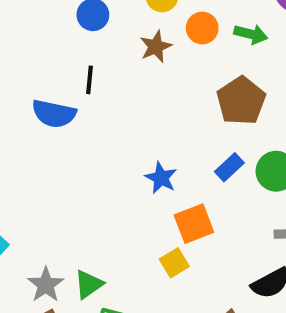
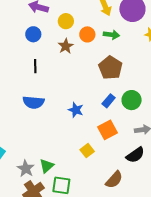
blue semicircle: (54, 114) -> (34, 102), moved
orange square: (194, 224) -> (107, 130), moved

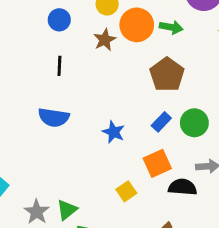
orange circle: (87, 34) -> (137, 25), size x1.5
black semicircle: (135, 155) -> (182, 187), moved, turned -144

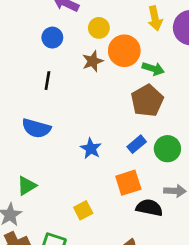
green arrow: (171, 27) -> (153, 69), moved
yellow square: (126, 191) -> (83, 210), moved
green triangle: (67, 210) -> (27, 186), moved

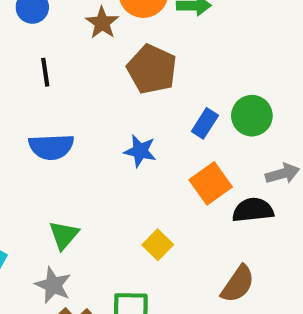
brown pentagon: (147, 101) -> (152, 69), moved

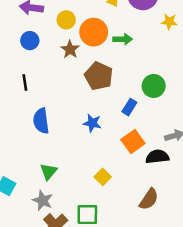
black line: (45, 72) -> (25, 83), moved
green circle: (252, 116) -> (154, 86), moved
blue semicircle: (51, 147) -> (41, 121), turned 85

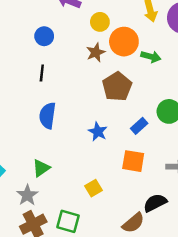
blue circle: (30, 41) -> (44, 36), moved
orange square: (133, 141) -> (133, 161), turned 30
black semicircle: (157, 157) -> (155, 203), moved, turned -35

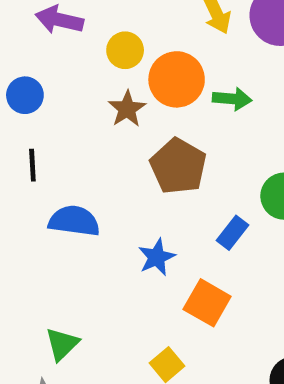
blue semicircle: (47, 116) -> (74, 221), moved, turned 100
blue star: (98, 132) -> (157, 257), turned 30
orange square: (133, 161) -> (207, 303), moved, turned 30

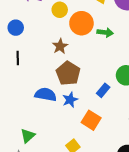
brown star: (127, 109) -> (60, 46), moved
brown pentagon: (178, 166) -> (68, 73), moved
blue semicircle: (74, 221) -> (46, 94), moved

